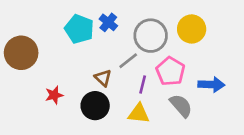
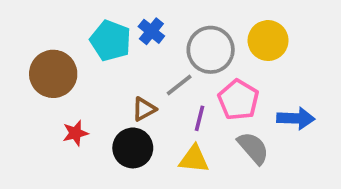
brown circle: (21, 53) -> (53, 74), moved
brown triangle: (103, 78) -> (144, 109), turned 48

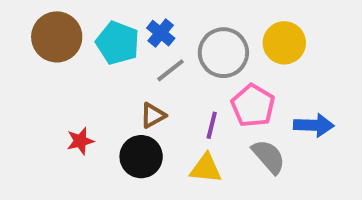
brown circle: (53, 74) -> (57, 37), moved
gray line: (179, 85) -> (171, 70), moved

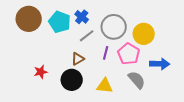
yellow circle: (284, 43) -> (144, 34), moved
purple line: (212, 125) -> (106, 53), moved

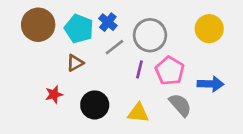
yellow circle: (144, 34) -> (209, 29), moved
brown triangle: (78, 59) -> (75, 63), moved

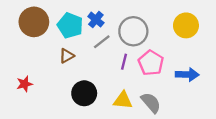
red star: (54, 94) -> (25, 84), moved
gray semicircle: (180, 105) -> (151, 103), moved

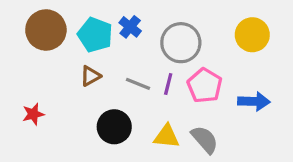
gray line: (102, 42) -> (138, 84), moved, turned 60

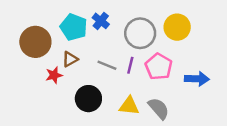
brown circle: (46, 30) -> (35, 42), moved
yellow circle: (252, 35) -> (177, 27), moved
red star: (33, 114) -> (54, 75), moved

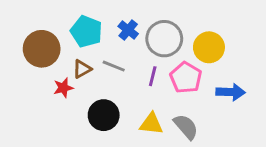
blue cross: (101, 21) -> (128, 30), moved
yellow circle: (177, 27) -> (209, 47), moved
gray line: (107, 65) -> (114, 66), moved

